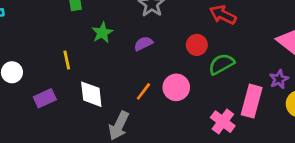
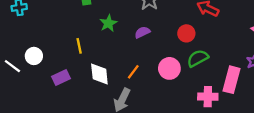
green semicircle: (221, 64) -> (198, 58), moved
orange line: (143, 91) -> (133, 72), moved
pink cross: (223, 122) -> (208, 97), turned -36

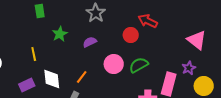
red circle: (186, 33) -> (131, 35), moved
pink circle: (169, 68) -> (114, 64), moved
purple rectangle: (61, 77) -> (27, 85), moved

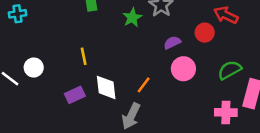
green star: (60, 34) -> (132, 18), moved
purple semicircle: (90, 42) -> (172, 43), moved
green semicircle: (139, 65) -> (230, 70), moved

